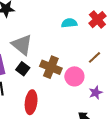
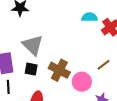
cyan semicircle: (69, 23) -> (89, 17), moved
black square: (23, 69) -> (31, 69), turned -32

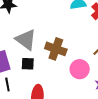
brown cross: (59, 70) -> (56, 49), moved

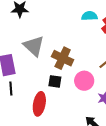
black square: (28, 64) -> (55, 81), moved

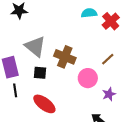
black square: (55, 81) -> (40, 73), moved
red ellipse: (39, 104) -> (44, 104), turned -60

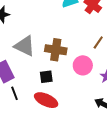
black square: (40, 73) -> (46, 77), moved

